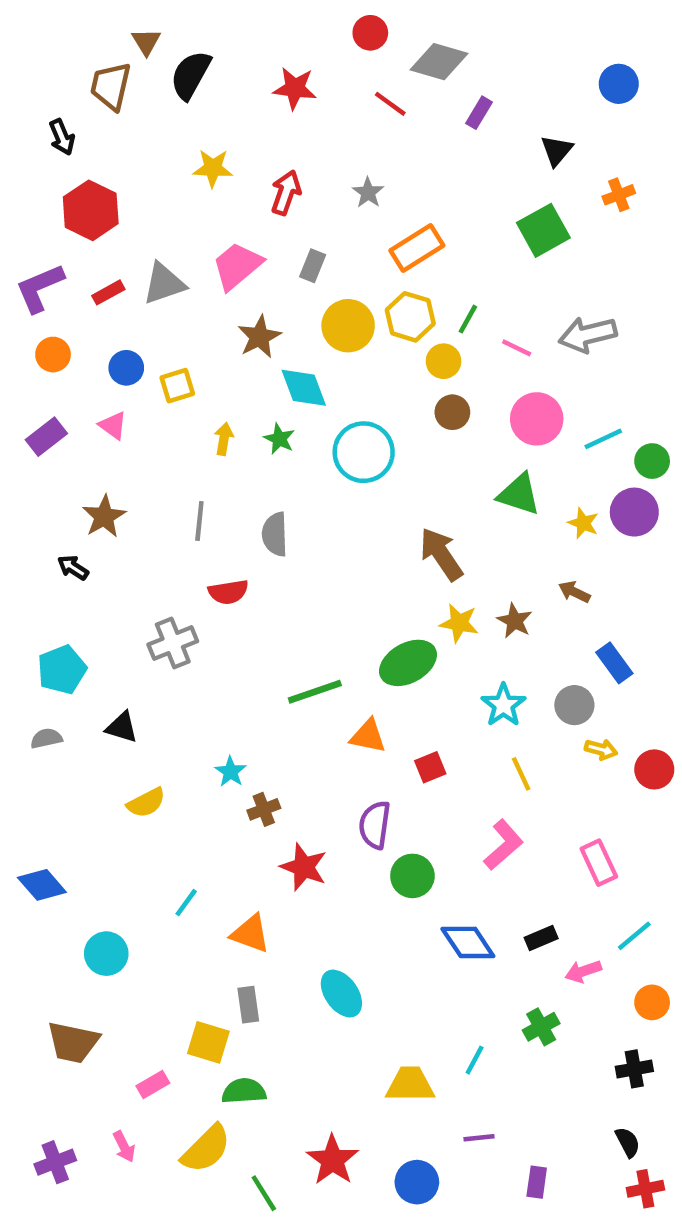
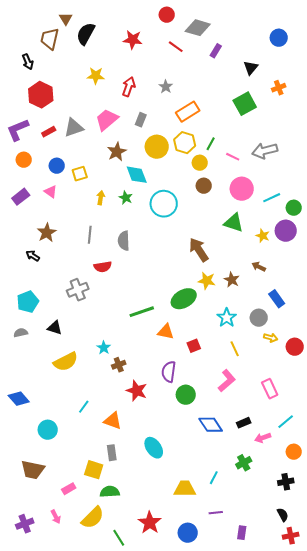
yellow semicircle: (146, 803) -> (66, 362), size x1.4

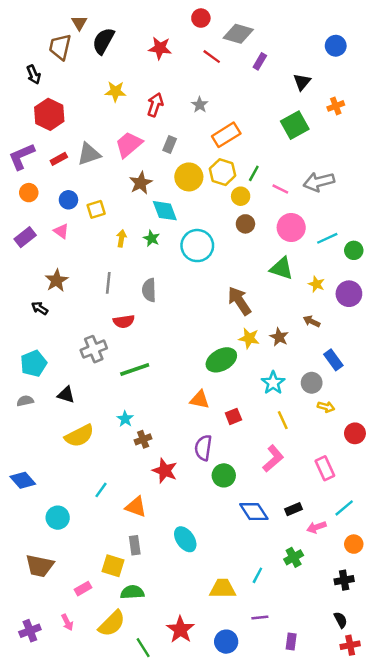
purple circle: (286, 231) -> (349, 294), moved
green line: (142, 312) -> (135, 370), moved
red circle: (295, 347) -> (355, 433), moved

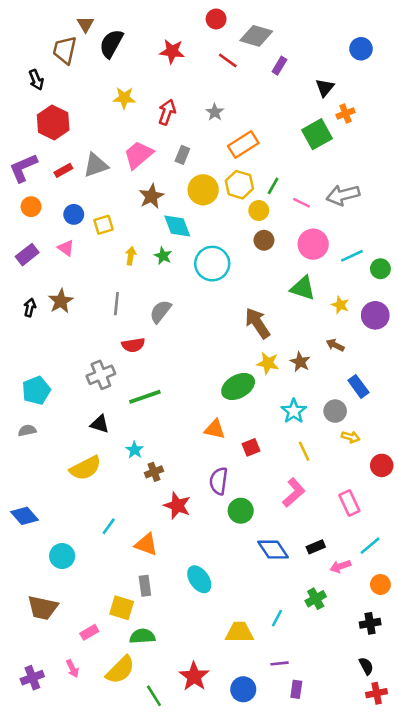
orange cross: (336, 106) -> (345, 113), moved
gray semicircle: (149, 290) -> (160, 311), turned 40
black arrow: (40, 308) -> (30, 308), moved, turned 70
black triangle: (66, 395) -> (100, 424), moved
purple rectangle: (291, 642) -> (296, 689), moved

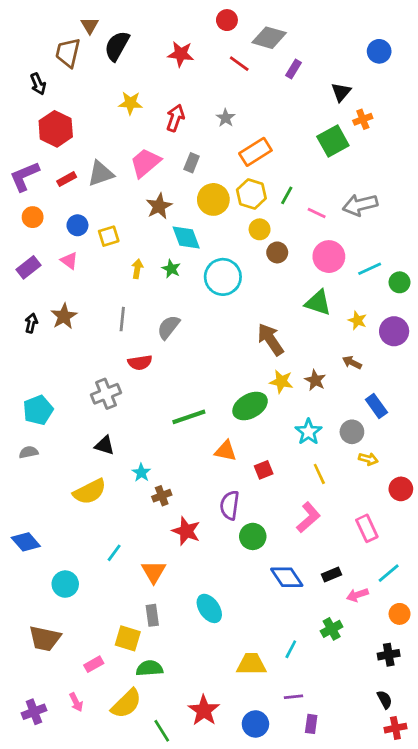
yellow circle: (259, 211) -> (260, 229), moved
green line: (145, 397) -> (189, 417), moved
orange triangle: (146, 544) -> (154, 572), turned 40

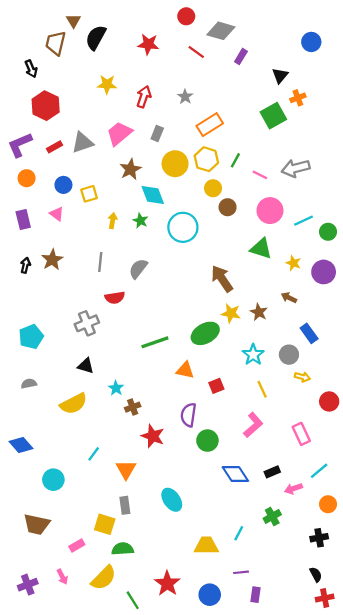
purple rectangle: (29, 267) -> (23, 219), turned -66
gray semicircle: (29, 452) -> (29, 384), moved

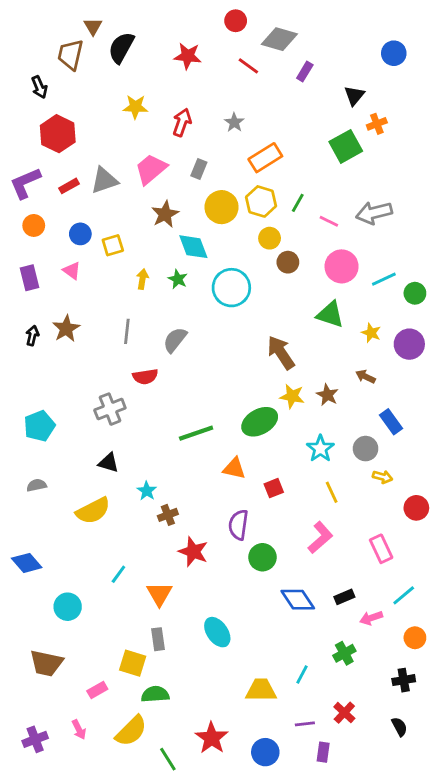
red cross: (325, 598) -> (344, 713), moved, turned -36

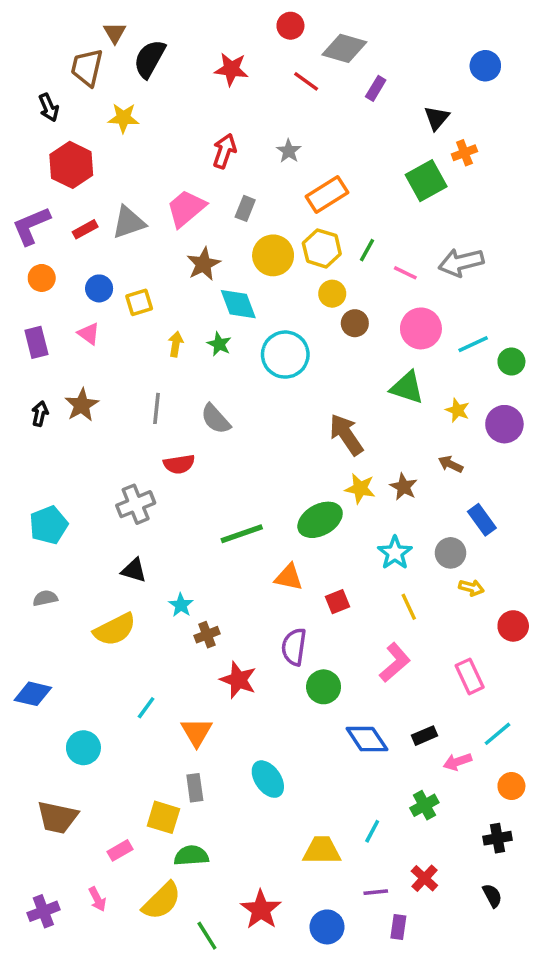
yellow star: (135, 107) -> (123, 118), moved
gray semicircle: (175, 340) -> (216, 419), turned -80
blue diamond: (27, 563) -> (33, 694), turned -36

